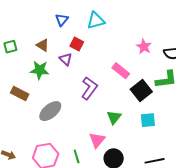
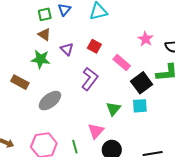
red square: (77, 44) -> (94, 46), moved
green square: (10, 47) -> (45, 14), moved
cyan square: (148, 120) -> (140, 106), moved

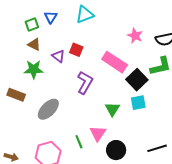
red square: (94, 46) -> (76, 50), moved
pink rectangle: (122, 62) -> (115, 62), size x1.4
green line: (75, 147) -> (79, 142), moved

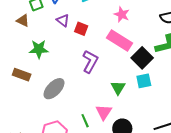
pink star: (135, 36) -> (122, 14), moved
brown triangle: (34, 44) -> (23, 21), moved
purple triangle: (58, 56) -> (63, 20), moved

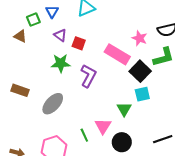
pink star: (122, 14) -> (140, 38), moved
green star: (39, 49) -> (61, 63), moved
green triangle: (118, 88) -> (124, 109), moved

